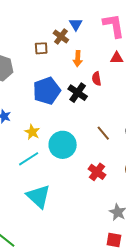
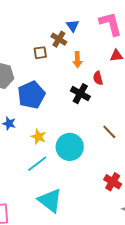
blue pentagon: (47, 91) -> (31, 95), moved
red cross: (97, 172) -> (113, 182), moved

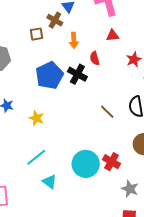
blue pentagon: (31, 95) -> (49, 75), moved
cyan circle: (70, 147) -> (86, 164), moved
cyan line: (37, 164) -> (36, 157), moved
cyan triangle: (50, 200) -> (49, 182), size x0.6

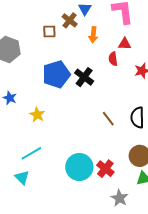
orange arrow: (74, 40) -> (93, 35), moved
red semicircle: (95, 58) -> (113, 59), moved
cyan triangle: (49, 182) -> (22, 177), moved

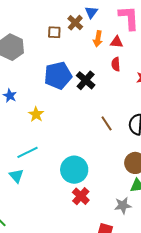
red triangle: (125, 44) -> (117, 42), moved
red cross: (105, 169) -> (81, 196), moved
gray star: (119, 198) -> (123, 205), moved, turned 30

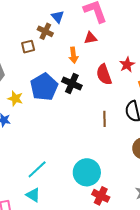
orange arrow: (98, 39) -> (73, 55), moved
red semicircle: (116, 64) -> (104, 75), moved, size x1.5
yellow star: (36, 114) -> (15, 99), moved
brown line: (107, 123) -> (104, 119), turned 49

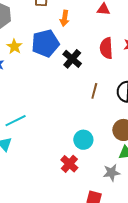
orange arrow: (73, 55) -> (65, 18), moved
black cross: (72, 84) -> (72, 59), moved
cyan circle: (87, 172) -> (83, 140), moved, size x0.7

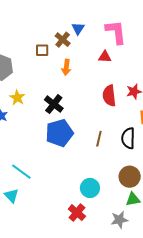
blue pentagon: (45, 43) -> (59, 133), moved
black cross: (72, 59) -> (54, 104), moved
cyan line: (16, 121) -> (21, 172), turned 65

